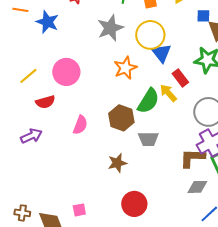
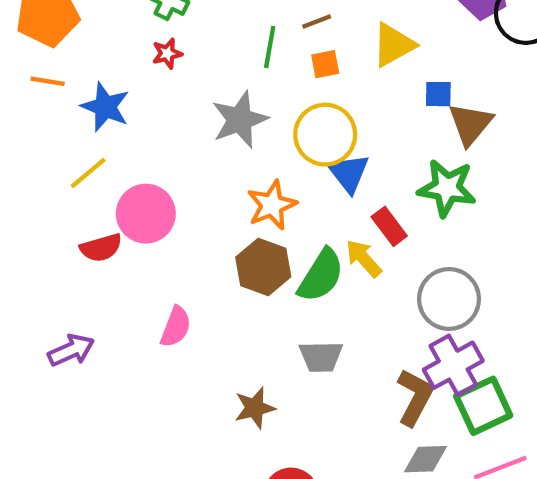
yellow line: (28, 76) -> (88, 173), moved
red semicircle: (45, 102) -> (101, 248), moved
brown hexagon: (121, 118) -> (263, 267), moved
brown L-shape: (192, 158) -> (415, 397), turned 116

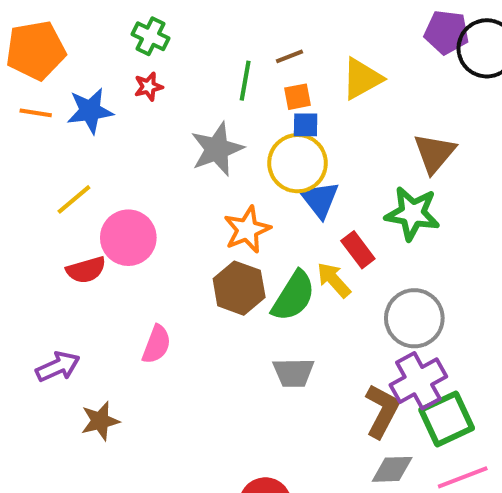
blue square: (438, 94) -> (306, 125), moved
blue star: (105, 107) -> (90, 111), moved, turned -30
brown star: (255, 408) -> (100, 421), moved

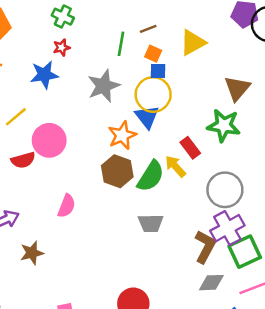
orange square: (298, 97) -> (153, 54), turned 35
blue star: (90, 111) -> (44, 75), moved
blue triangle: (320, 199) -> (147, 117), moved

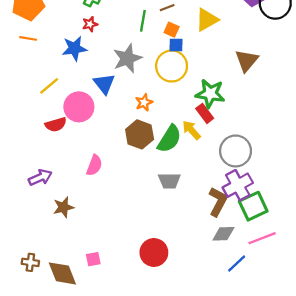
blue triangle: (147, 117) -> (104, 84), moved
green star: (224, 125) -> (210, 94), moved
orange star: (122, 135) -> (144, 102), size x0.7

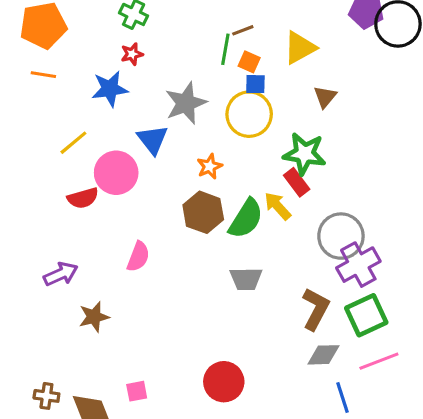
green line: (143, 21) -> (225, 49), moved
brown triangle: (247, 61) -> (325, 97), moved, size x0.7
purple cross: (238, 185) -> (358, 265), moved
blue line: (237, 264) -> (343, 398), turned -65

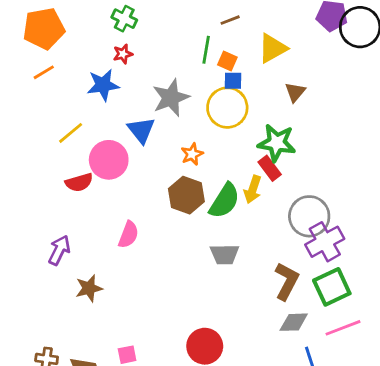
brown line: (243, 30) -> (230, 20), moved
orange line: (43, 75) -> (44, 72), turned -40
yellow arrow: (278, 206) -> (253, 189), turned -120
purple arrow: (61, 274) -> (59, 250), turned -40

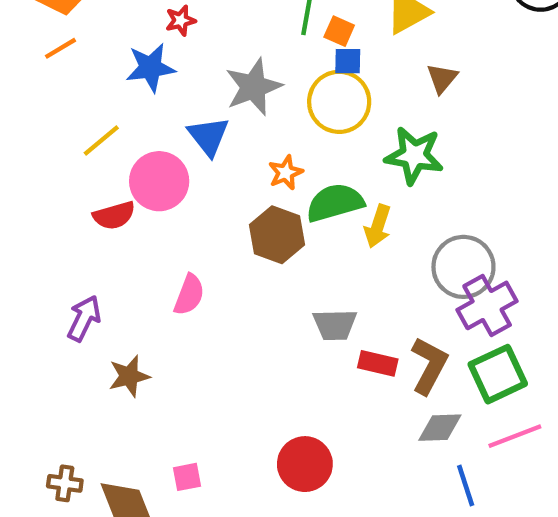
red rectangle: (270, 168) -> (378, 363), moved, turned -40
green semicircle: (224, 201) -> (335, 203), moved, turned -138

